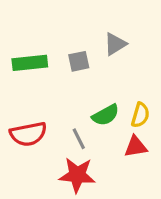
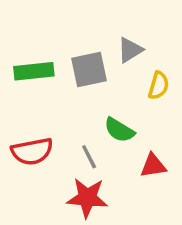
gray square: (79, 61) -> (89, 69), size x1.5
green semicircle: (106, 115) -> (119, 130), turned 60
yellow semicircle: (140, 115) -> (159, 85), moved

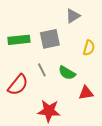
gray triangle: (130, 50) -> (73, 16), moved
red semicircle: (32, 151) -> (18, 85), turned -40
gray line: (89, 157) -> (42, 70), moved

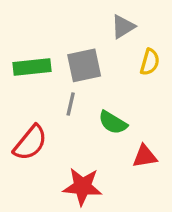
yellow semicircle: (89, 48) -> (150, 62), moved
gray line: (42, 70) -> (71, 104), moved, turned 40

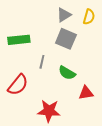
gray triangle: (123, 27) -> (64, 15), moved
yellow semicircle: (150, 62) -> (89, 17), moved
gray square: (84, 65) -> (66, 39), moved, turned 35

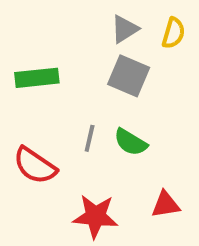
gray line: (42, 62) -> (90, 138), moved
red semicircle: (18, 85) -> (35, 166), turned 85
red triangle: (86, 93) -> (166, 205), moved

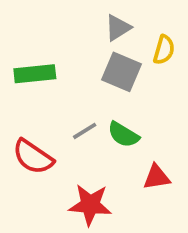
yellow semicircle: (173, 33) -> (164, 50), moved
gray line: (90, 138) -> (85, 131), turned 45
red triangle: (166, 205) -> (157, 177), moved

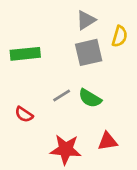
gray square: (122, 72) -> (89, 52), turned -36
red semicircle: (33, 157) -> (24, 114), size x0.6
red triangle: (157, 177) -> (107, 141), moved

